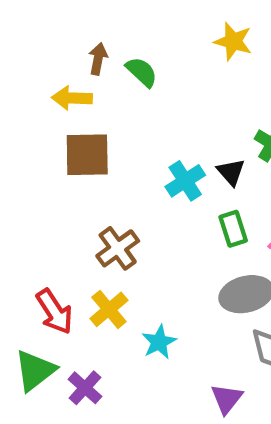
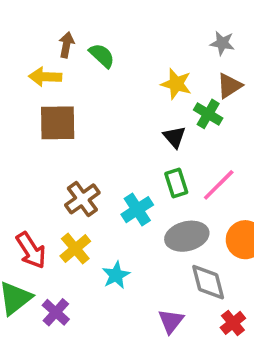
yellow star: (233, 41) -> (176, 84), moved
cyan cross: (185, 181) -> (137, 210), moved

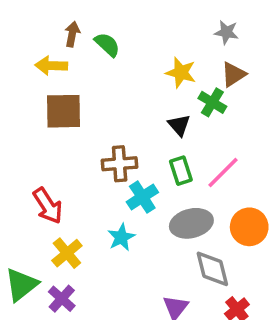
brown cross: (82, 199) -> (120, 164), moved, turned 32
yellow cross: (75, 249) -> (67, 253), moved
red arrow: (31, 250) -> (48, 206), moved
cyan star: (116, 275) -> (121, 237), moved

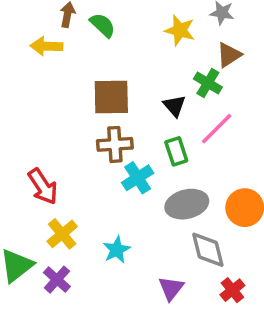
yellow star: (181, 73) -> (180, 30), moved
brown square: (63, 111) -> (111, 97), moved
pink line: (223, 172) -> (217, 129), moved
cyan star: (121, 237) -> (117, 250), moved

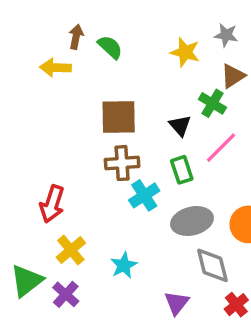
red arrow: (43, 187) -> (52, 204), turned 51

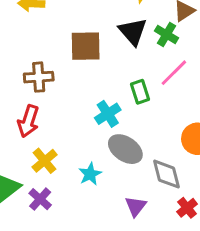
black triangle: (180, 126) -> (133, 31), moved, size x1.5
brown cross: (122, 163) -> (39, 77), moved
gray ellipse: (192, 221) -> (125, 149), moved, turned 48

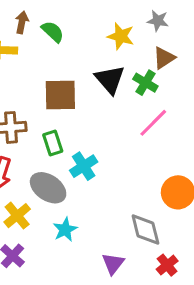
green rectangle: (140, 92) -> (53, 143), moved
gray ellipse: (125, 149) -> (48, 188), moved

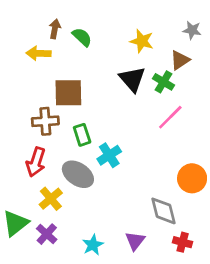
gray star: (158, 21) -> (192, 30), moved
brown square: (60, 95) -> (68, 93), moved
cyan star: (65, 230) -> (93, 245), moved
red cross: (167, 265) -> (183, 242), turned -36

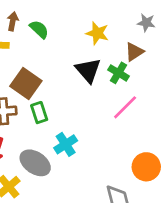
brown square: (68, 93) -> (26, 83), turned 36
green rectangle: (82, 135) -> (39, 113), moved

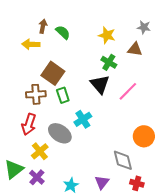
brown triangle: (134, 52) -> (135, 49), turned 42
black triangle: (88, 70) -> (100, 84), moved
green cross: (118, 73) -> (109, 62), moved

